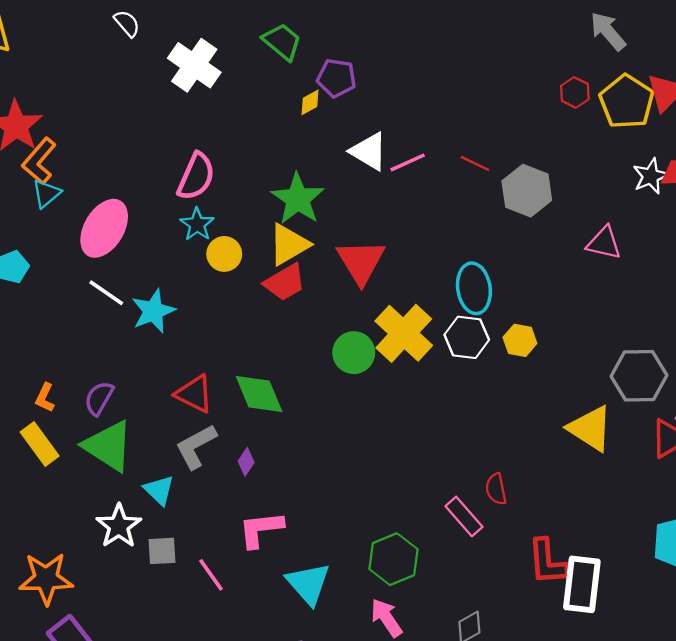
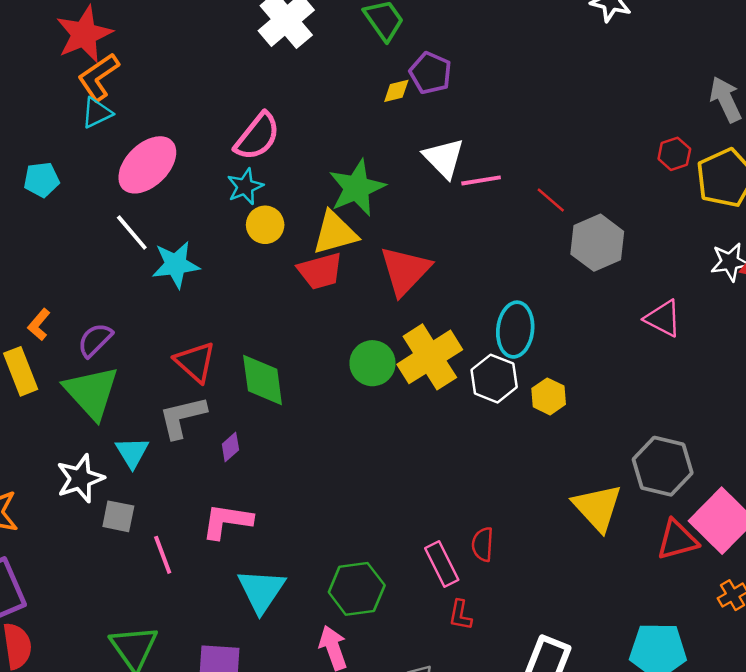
red L-shape: (547, 562) -> (460, 615), moved, size x0.6

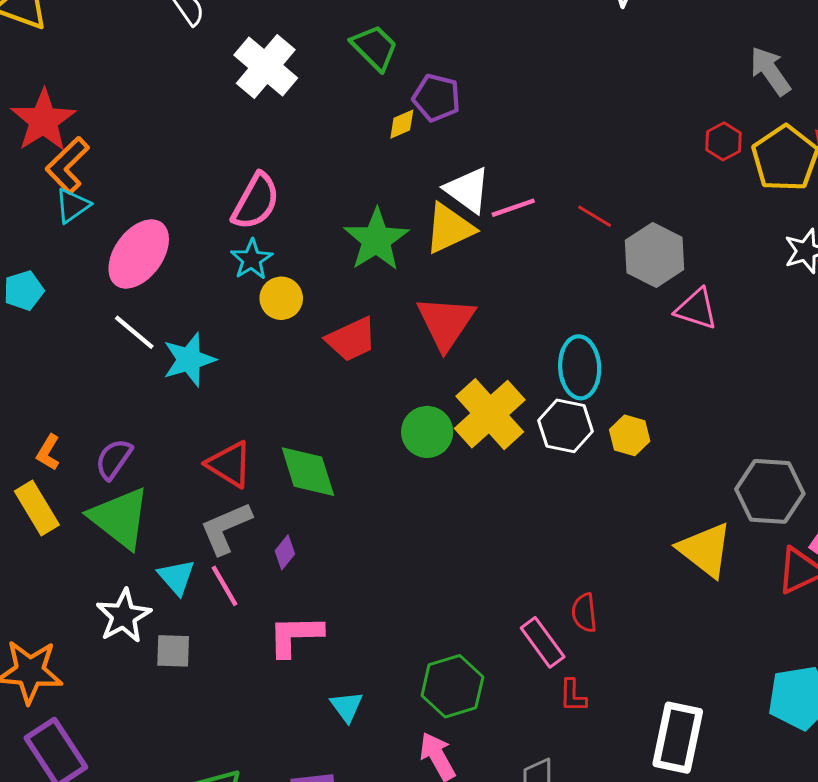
yellow triangle: (335, 233) -> (449, 228), moved
pink triangle: (663, 318) -> (696, 309), moved
pink line: (163, 555) -> (225, 586), moved
cyan triangle: (261, 591) -> (347, 706), size x0.6

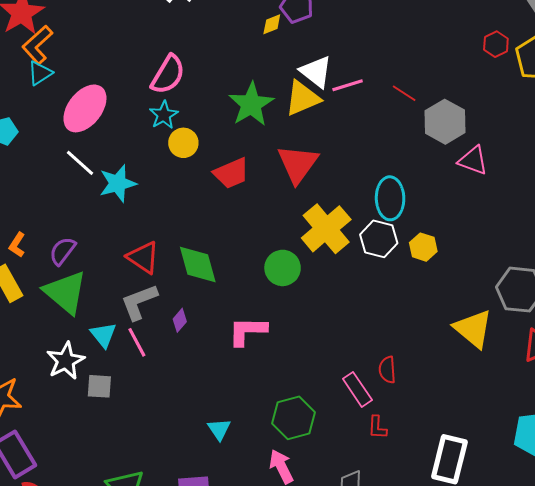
green circle: (427, 432) -> (283, 268), moved
pink L-shape: (295, 636) -> (247, 331), moved

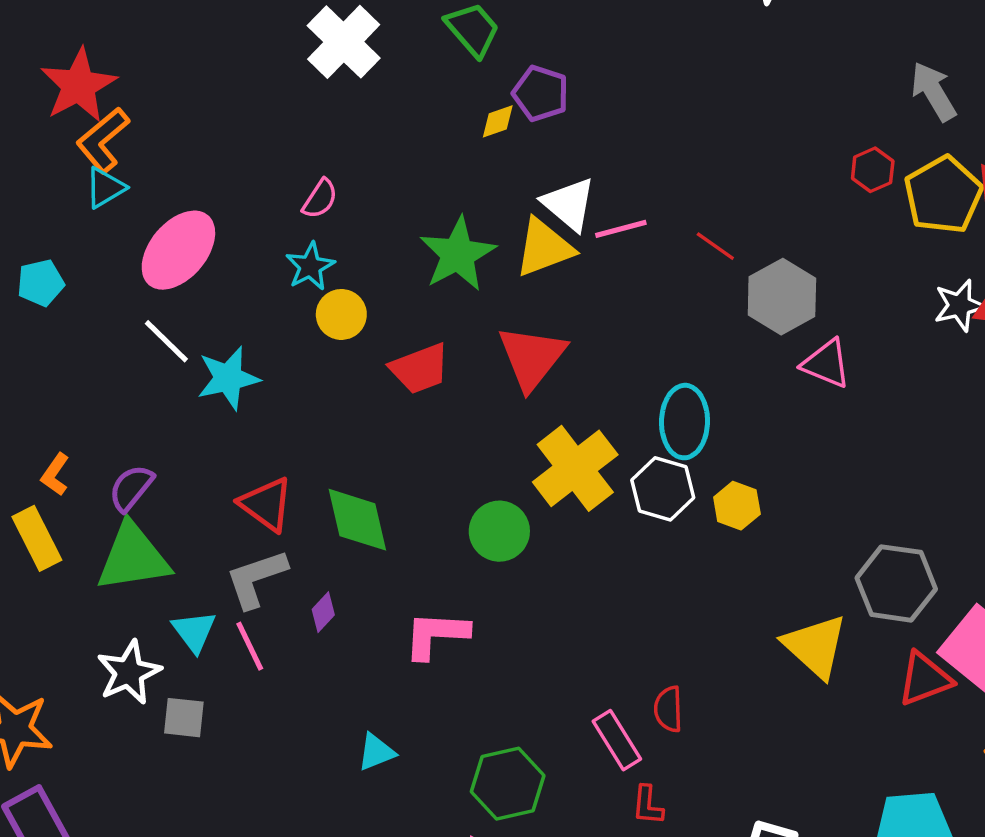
pink semicircle: (168, 75) -> (320, 199), size x0.6
green triangle: (65, 292) -> (133, 557), turned -51
cyan triangle: (219, 429) -> (376, 752), moved, turned 40

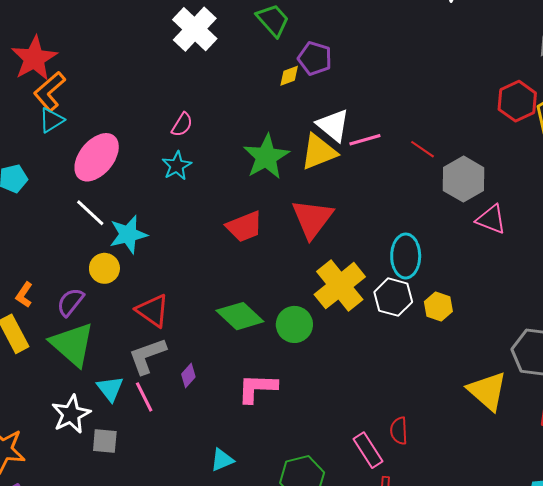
red hexagon: (873, 170) -> (517, 101), size x1.5
yellow circle: (341, 314) -> (104, 268), moved
green diamond: (357, 520) -> (240, 316), moved, turned -33
green triangle: (133, 557) -> (72, 344), turned 51

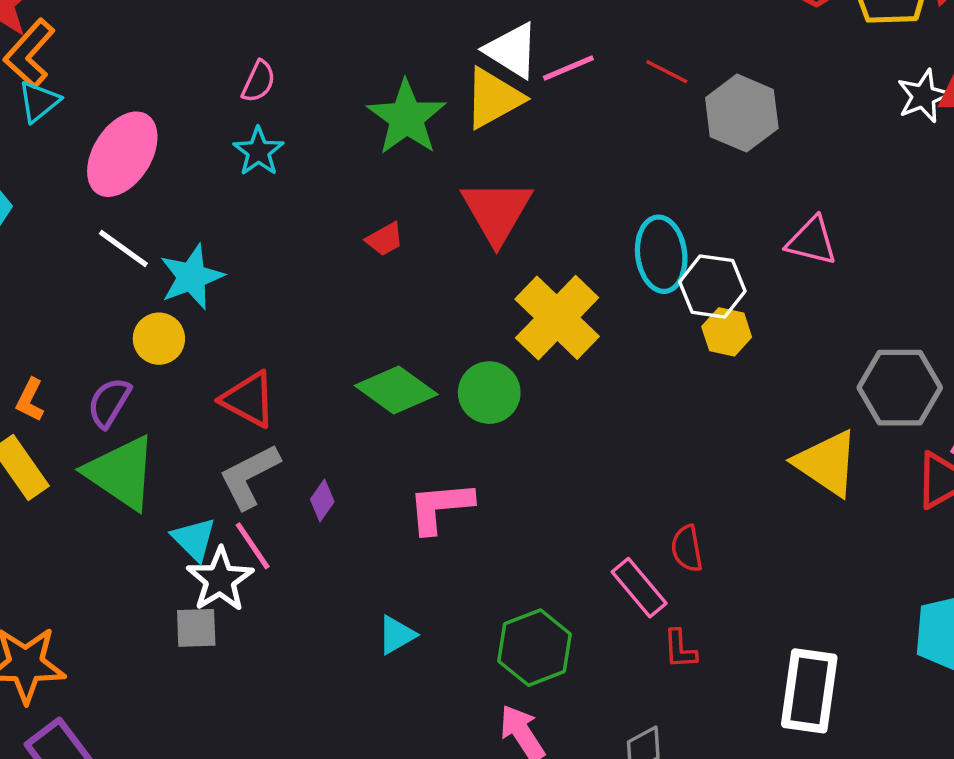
pink triangle: (491, 219) -> (812, 241), moved
red trapezoid: (244, 227) -> (385, 239), size x0.6
white hexagon: (393, 297) -> (712, 286), moved
white star: (71, 414) -> (220, 580), moved

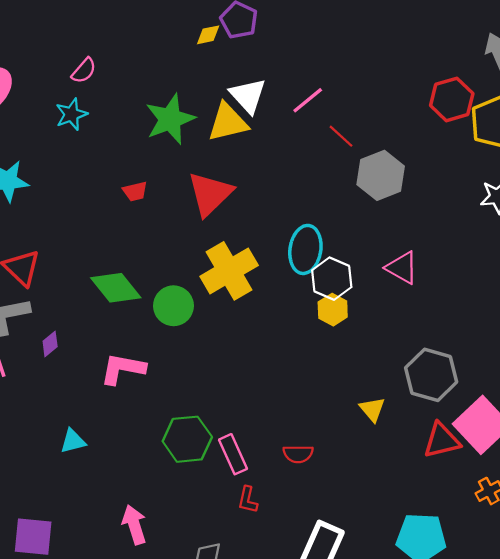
pink line: (568, 68) -> (308, 100), moved, turned -32
yellow triangle: (827, 463) -> (372, 409), size x0.6
red semicircle: (687, 548) -> (298, 454), moved, turned -96
green hexagon: (535, 648) -> (187, 439), moved

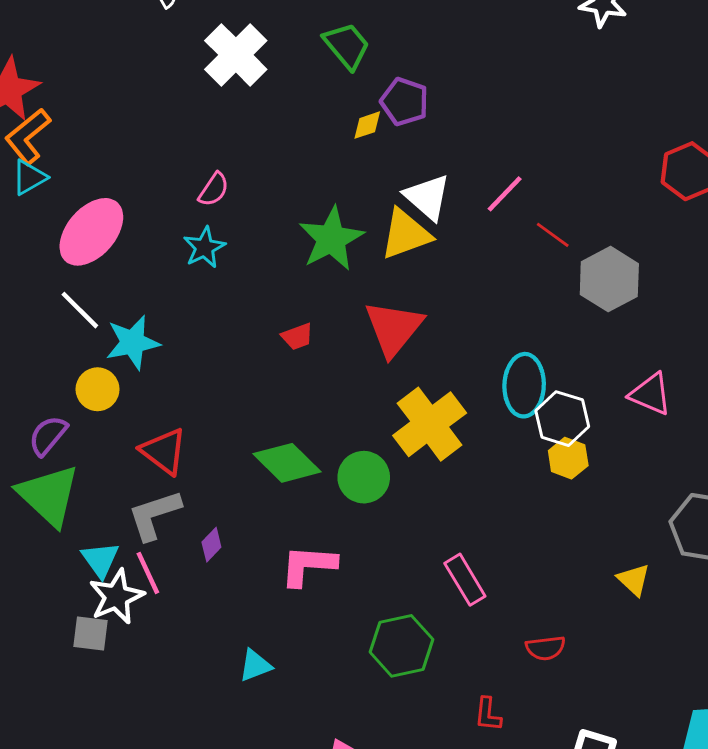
pink rectangle: (233, 454) -> (465, 580), moved

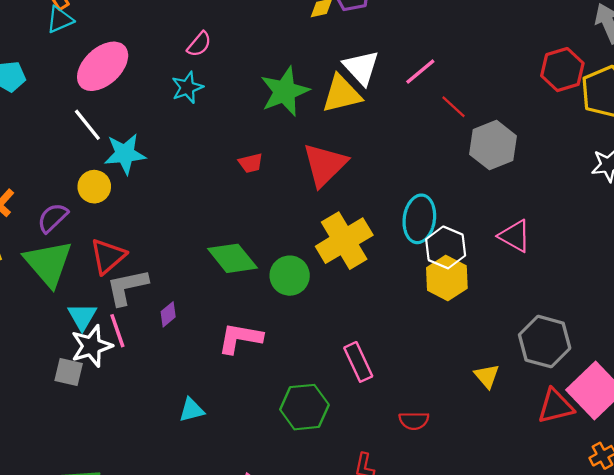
red triangle: (164, 451) -> (108, 256), moved, turned 36
yellow hexagon: (568, 458) -> (447, 278), size x1.4

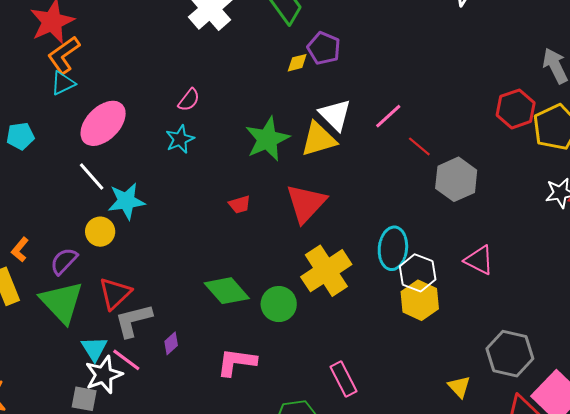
pink line: (117, 331) -> (126, 360), turned -32

